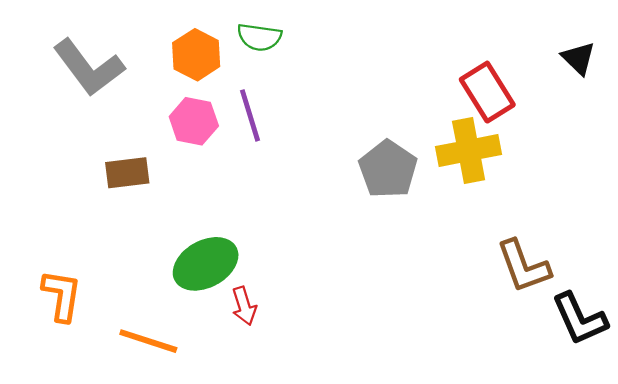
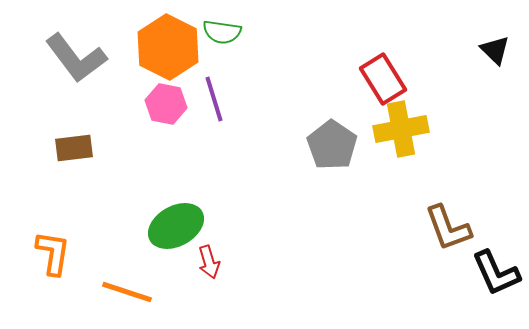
orange hexagon: (196, 55) -> (168, 47), size x1.5
red rectangle: (487, 92) -> (383, 79), moved
brown rectangle: (127, 173) -> (74, 148), moved

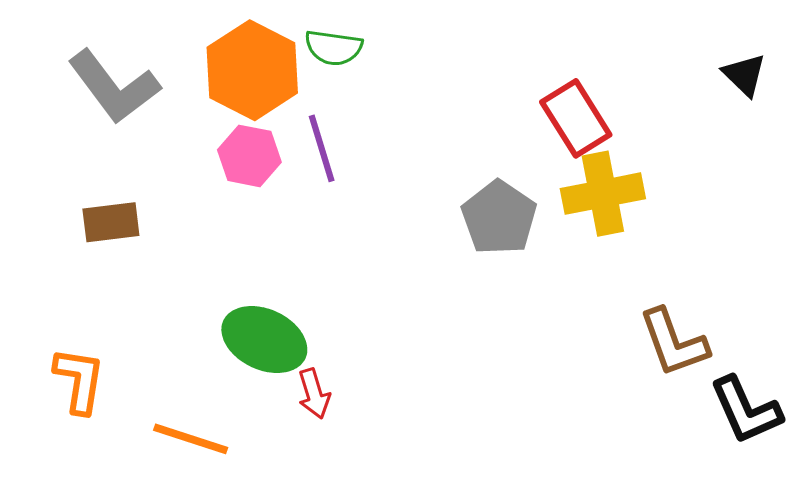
green ellipse: (176, 226) -> (264, 340), turned 54

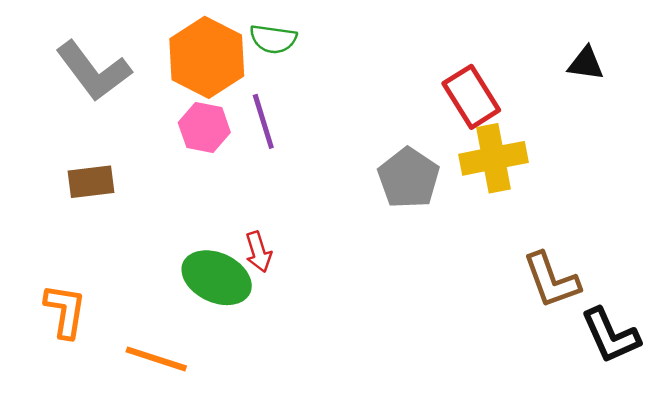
black triangle: (744, 75) -> (586, 64), moved, turned -36
red arrow: (314, 394) -> (258, 252), moved

